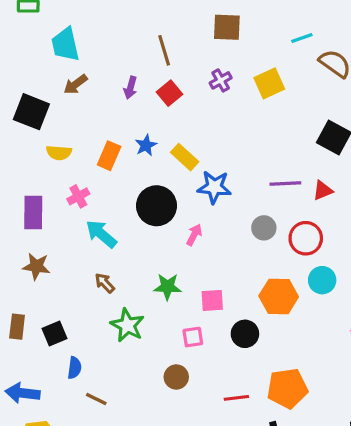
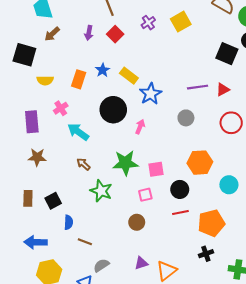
blue star: (214, 187) -> (151, 94), turned -30
red circle: (306, 238) -> (231, 123), moved
cyan circle: (322, 280) -> (229, 185), moved
green star: (167, 287) -> (125, 163), size x1.4
red line: (236, 398) -> (180, 212), moved

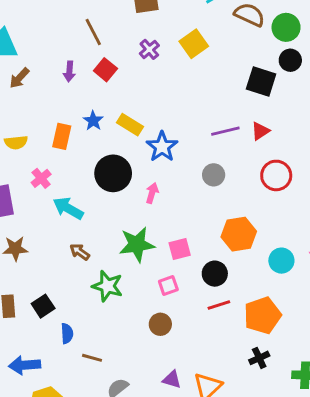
purple triangle: (141, 263) -> (172, 379), turned 40

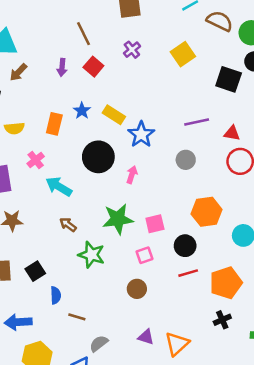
yellow square: (194, 44) -> (183, 54), moved
red triangle: (260, 131) -> (232, 133), moved, turned 42

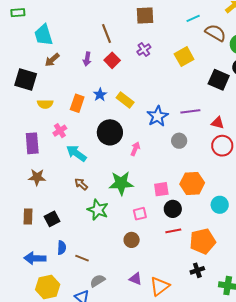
blue star: (141, 134) -> (158, 116), moved
pink square: (155, 224) -> (161, 189), moved
blue semicircle: (56, 295) -> (62, 248), moved

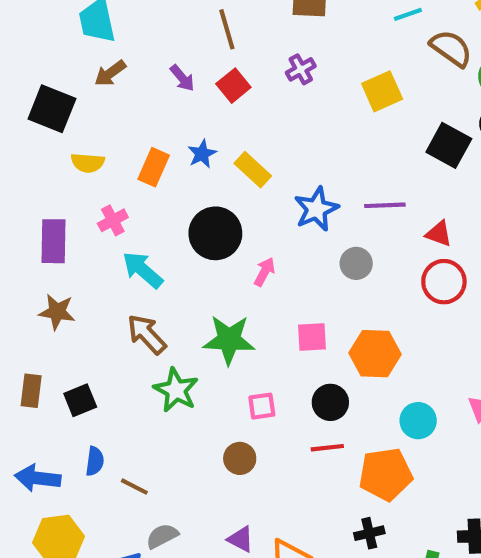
purple arrow: (87, 59) -> (182, 78), turned -56
brown arrow: (81, 184) -> (147, 334), size x1.5
pink square: (161, 189) -> (312, 337), moved
cyan circle: (220, 205) -> (418, 421), moved

